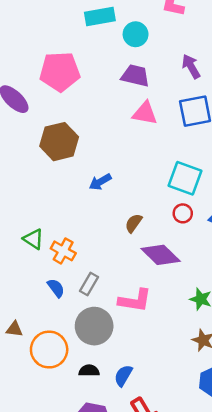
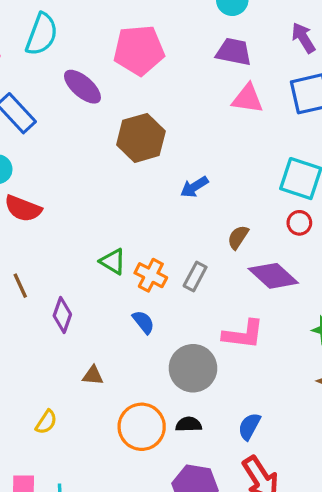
gray rectangle: (89, 284) -> (195, 276), moved
orange circle: (49, 350) -> (142, 427), moved
blue semicircle: (123, 376) -> (249, 426), moved

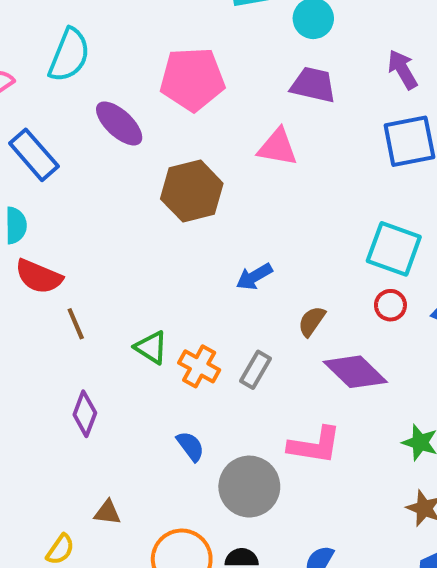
pink triangle: (248, 99) -> (278, 147), moved
blue arrow: (194, 187) -> (254, 277), moved
brown line: (20, 286) -> (76, 324), moved
blue semicircle: (143, 322) -> (190, 446), moved
brown triangle: (93, 376) -> (107, 512), moved

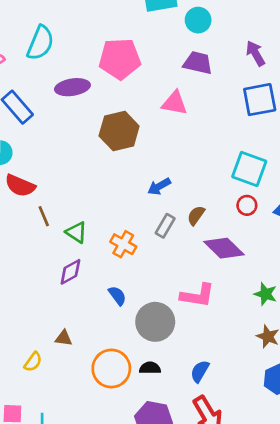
purple ellipse: (119, 123) -> (72, 87), turned -52
green triangle: (151, 347) -> (76, 232), moved
gray rectangle: (255, 370) -> (165, 226), moved
purple diamond: (85, 414) -> (70, 272), moved, turned 40

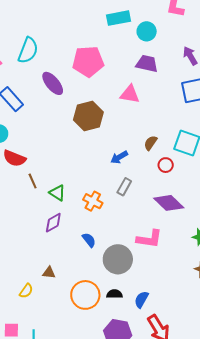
purple ellipse: (72, 87) -> (53, 83), turned 60
red circle: (247, 205) -> (166, 165), moved
brown semicircle: (196, 215) -> (151, 143), moved
blue semicircle: (200, 371) -> (141, 300), moved

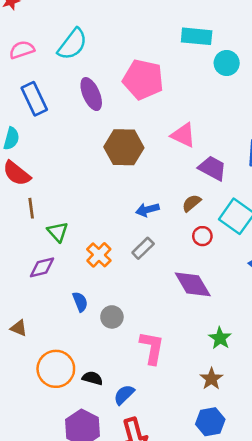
purple trapezoid: (147, 64) -> (212, 168), moved
pink L-shape: (149, 239) -> (152, 348), moved, turned -104
gray circle: (118, 259) -> (112, 317), moved, size x0.6

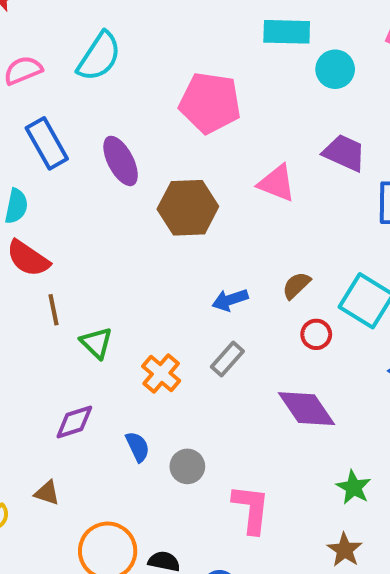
purple ellipse: (91, 94) -> (121, 161), moved
purple trapezoid: (212, 168) -> (344, 153), moved
purple diamond: (42, 267) -> (74, 422), moved

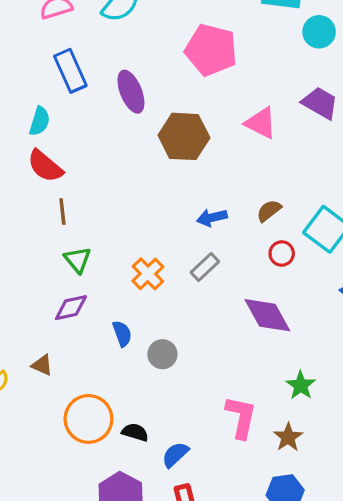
green triangle: (96, 343) -> (78, 260), moved
pink L-shape: (251, 509) -> (241, 417), moved

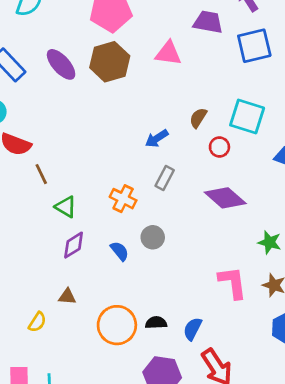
brown hexagon: (184, 136) -> (110, 62), moved
gray circle: (162, 354) -> (153, 237), moved

